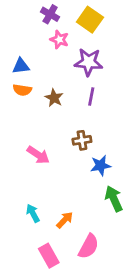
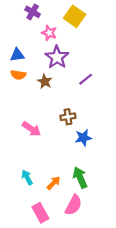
purple cross: (50, 14) -> (33, 12), moved
purple star: (89, 62) -> (57, 57), moved, turned 30
purple line: (91, 97) -> (86, 79), moved, turned 40
green arrow: (114, 199) -> (80, 177), moved

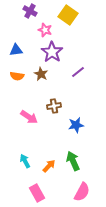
orange semicircle: (18, 75) -> (17, 76), moved
brown cross: (68, 117) -> (54, 106), moved
pink semicircle: (73, 205) -> (82, 192), moved

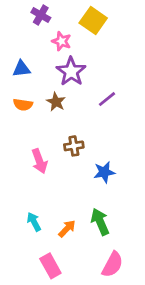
pink arrow: (29, 117) -> (39, 161), turned 36

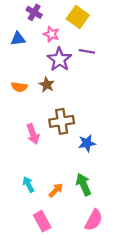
blue triangle: (22, 69) -> (18, 39), moved
purple line: (107, 99) -> (87, 51), moved, turned 49
brown cross: (74, 146) -> (62, 121), size x1.5

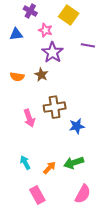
purple line: (87, 51) -> (88, 45), moved
green arrow: (83, 184) -> (74, 163), turned -84

